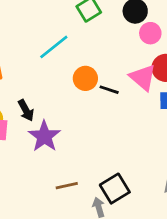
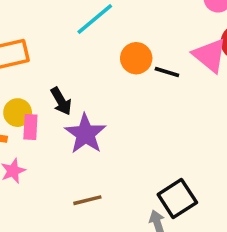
brown line: (67, 186) -> (87, 200), moved

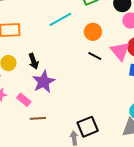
orange circle: (136, 58) -> (93, 32), moved
pink rectangle: (30, 127) -> (24, 100), moved, turned -64

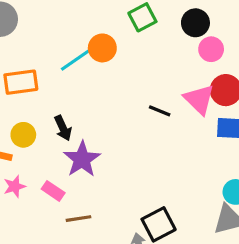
cyan line: (60, 19) -> (77, 59), moved
orange circle: (93, 32) -> (102, 48), moved

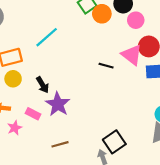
orange circle: (102, 48) -> (102, 14), moved
yellow circle: (23, 135) -> (13, 79), moved
pink rectangle: (53, 191) -> (33, 114), moved

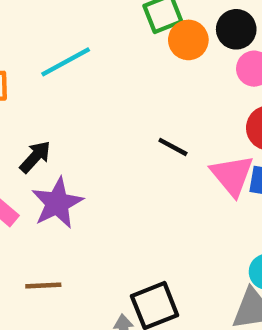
pink triangle: (132, 55) -> (232, 175), moved
black arrow: (43, 85) -> (35, 157), turned -119

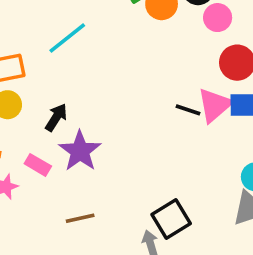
black line: (173, 147) -> (188, 110), moved
pink triangle: (232, 175) -> (215, 105), turned 39

